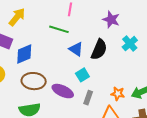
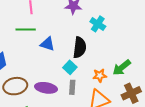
black semicircle: (99, 49) -> (80, 47), moved
cyan square: (82, 75) -> (70, 67), moved

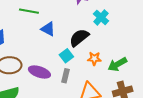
black semicircle: (80, 47) -> (79, 38), turned -145
orange star: (100, 75) -> (94, 59), moved

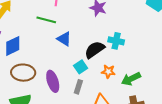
cyan cross: (101, 17) -> (116, 41), moved, turned -35
purple ellipse: (39, 72) -> (53, 81), turned 50

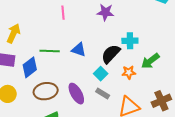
green line: (46, 20) -> (50, 51), moved
green arrow: (131, 79) -> (150, 61), moved
gray rectangle: (78, 87) -> (103, 94), turned -64

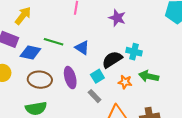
green arrow: (150, 61) -> (149, 76), turned 36
blue diamond: (30, 67) -> (30, 53), turned 35
purple ellipse: (76, 94) -> (70, 78), moved

